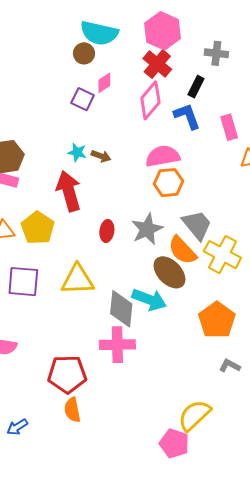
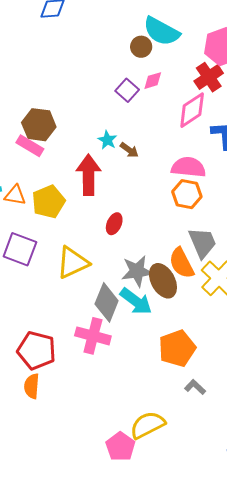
gray star: (147, 229) -> (137, 271), moved
yellow triangle: (78, 280) -> (73, 262), turned -39
orange pentagon: (217, 320) -> (177, 348), moved

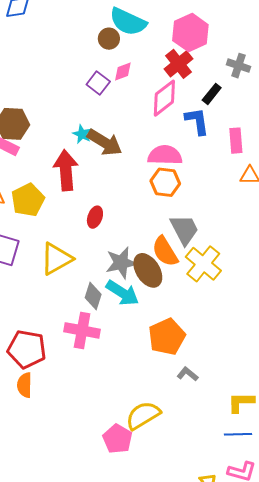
brown arrow: (129, 150) -> (105, 143), size x1.8
gray diamond: (107, 302) -> (93, 296), size x0.7

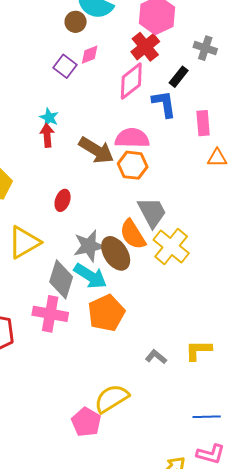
brown arrow: (105, 143) -> (96, 150), moved
red arrow: (66, 170) -> (47, 135), moved, size x0.6
gray diamond: (93, 296) -> (61, 279), size x1.4
orange pentagon: (167, 337) -> (106, 313), moved
yellow L-shape: (241, 402) -> (198, 350), moved

